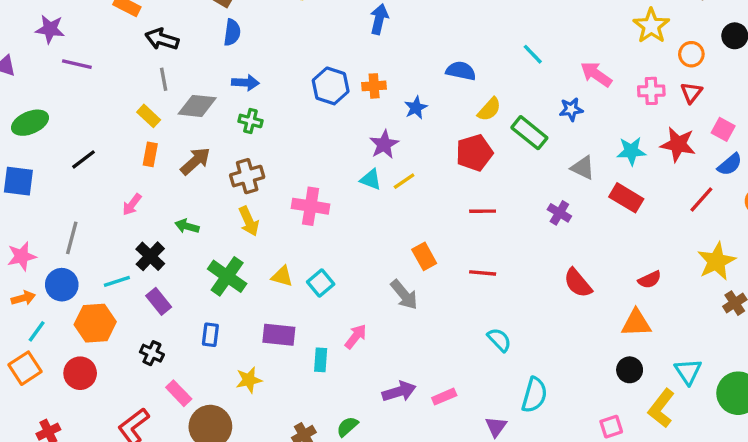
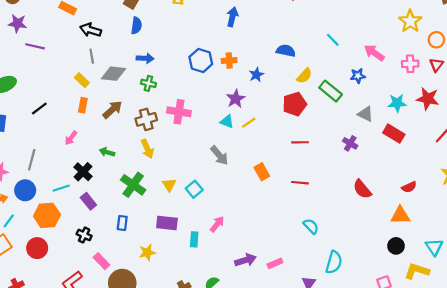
pink cross: (311, 206) -> (179, 112), moved
yellow triangle: (282, 276) -> (169, 185), turned 40
gray arrow: (404, 295) -> (219, 155), moved
yellow L-shape: (661, 408) -> (417, 271), turned 70

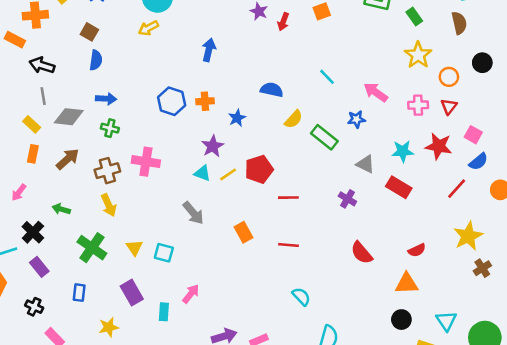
red pentagon: (295, 104) -> (259, 169), moved
cyan square: (194, 189) -> (164, 253), turned -35
purple rectangle: (167, 223) -> (132, 293), turned 54

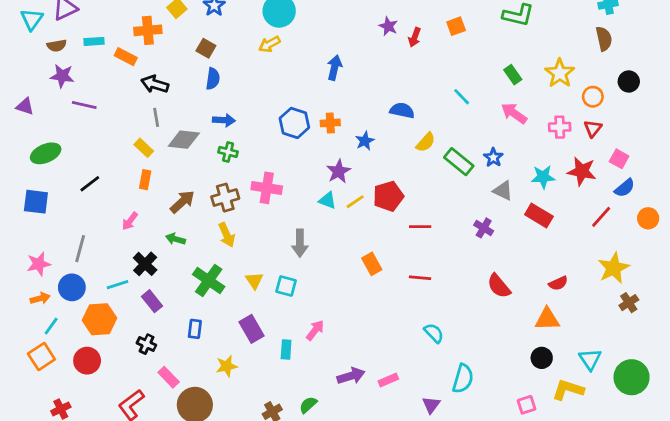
green rectangle: (414, 17) -> (513, 75), moved
blue star: (356, 119) -> (493, 157), moved, turned -30
brown arrow: (68, 159) -> (182, 202), moved
gray arrow: (193, 213) -> (300, 243), moved, turned 40

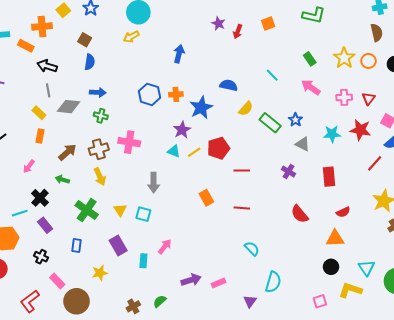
orange circle: (593, 97) -> (369, 61), moved
blue star: (365, 141) -> (201, 108), size x1.6
red rectangle: (539, 216) -> (329, 177), moved, turned 54

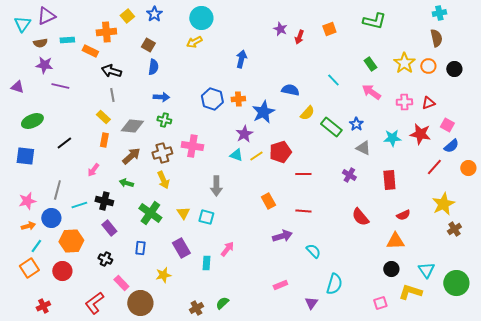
red triangle: (369, 98) -> (428, 103), turned 32
gray diamond: (68, 107) -> (132, 126), moved
black cross: (40, 198) -> (104, 201), turned -30
cyan line: (20, 213) -> (79, 205), moved
purple arrow: (191, 280) -> (282, 236), moved

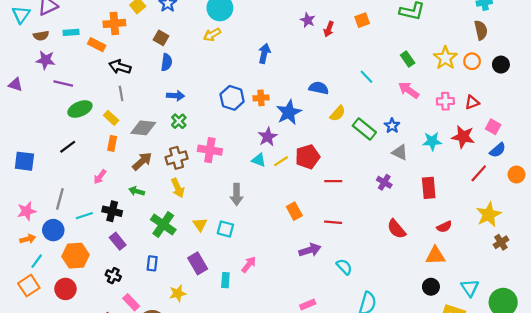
green cross: (164, 120) -> (179, 121), turned 32
green ellipse: (32, 121) -> (80, 109), moved

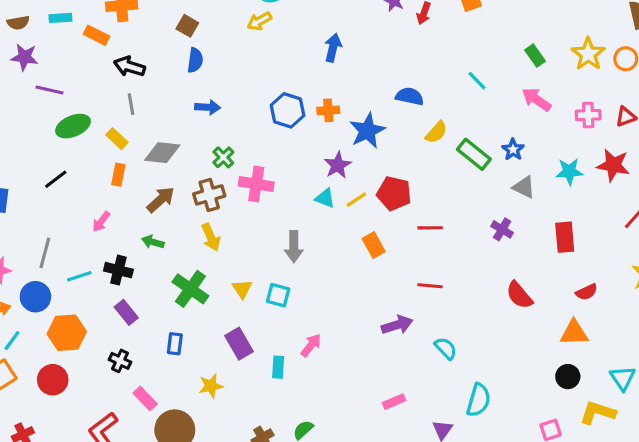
green cross: (179, 121) -> (223, 157), moved
red pentagon: (308, 157) -> (394, 193), turned 30
orange rectangle: (294, 211) -> (374, 245), moved

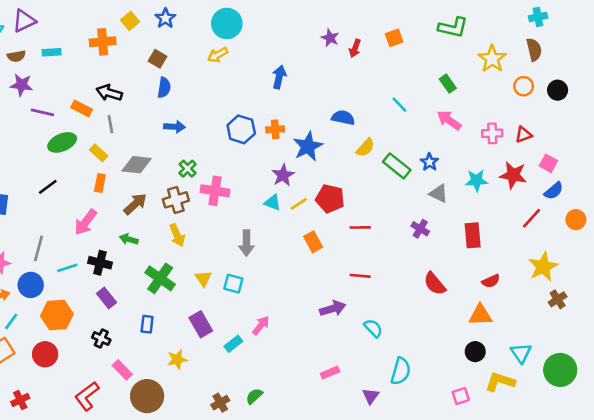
orange rectangle: (96, 35) -> (82, 108), moved
yellow star: (588, 54) -> (492, 59), moved
pink arrow: (101, 222) -> (86, 222), size x1.5
cyan rectangle: (278, 367) -> (233, 344), turned 48

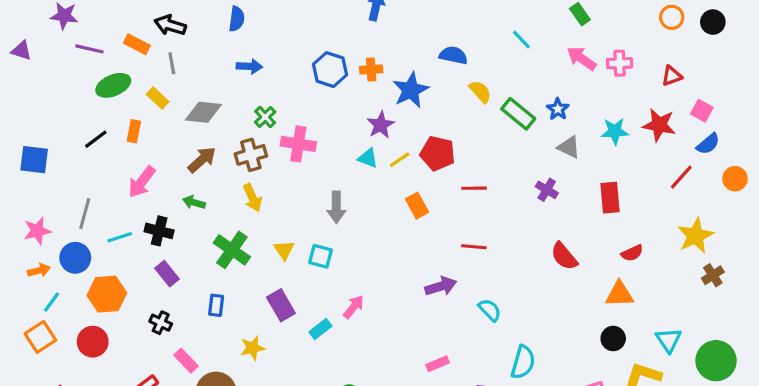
pink cross: (492, 133) -> (620, 63), moved
yellow semicircle: (365, 148) -> (480, 92), turned -84
orange rectangle: (100, 183) -> (134, 131), moved

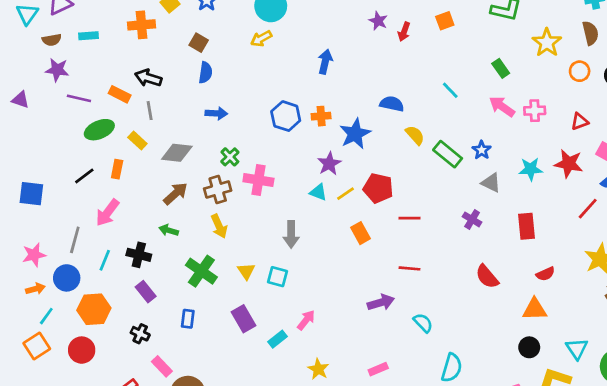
pink arrow: (142, 182) -> (107, 213), moved
cyan line: (120, 237) -> (105, 260), turned -50
yellow star: (252, 348) -> (318, 369), moved, turned -30

